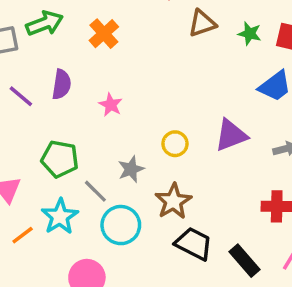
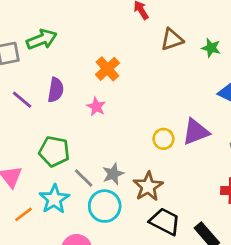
orange cross: (104, 34) -> (107, 69), moved
yellow circle: (175, 144) -> (163, 139), moved
gray star: (131, 169) -> (113, 174), moved

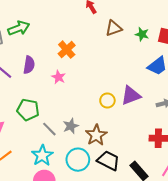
cyan star: (54, 199) -> (42, 156), moved
cyan circle: (105, 206) -> (78, 160), moved

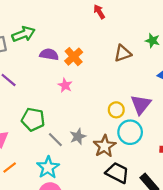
brown triangle: (114, 28) -> (123, 53), moved
purple semicircle: (29, 65) -> (49, 54), moved, turned -90
purple triangle: (131, 95) -> (141, 105), turned -30
cyan circle: (78, 160) -> (130, 132), moved

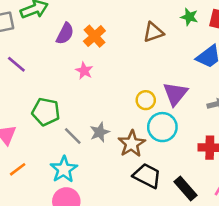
purple semicircle: (49, 54) -> (65, 34), turned 108

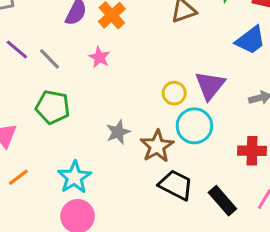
gray line: (73, 136) -> (50, 59), moved

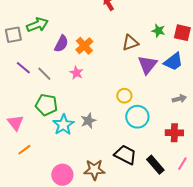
purple triangle: (210, 85) -> (147, 65), moved
brown star: (157, 146) -> (94, 170), moved, turned 30
cyan star: (74, 177) -> (63, 125), moved

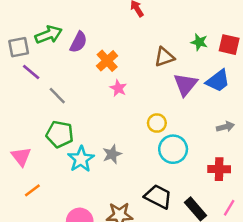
purple semicircle: (61, 44) -> (78, 42), moved
purple line: (23, 68) -> (31, 72), moved
pink star: (76, 73) -> (118, 88), moved

